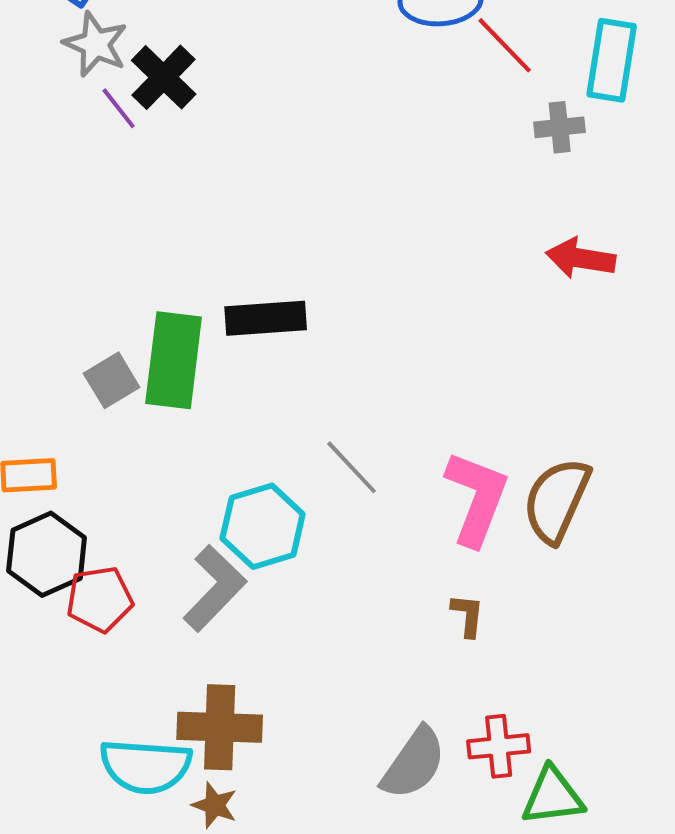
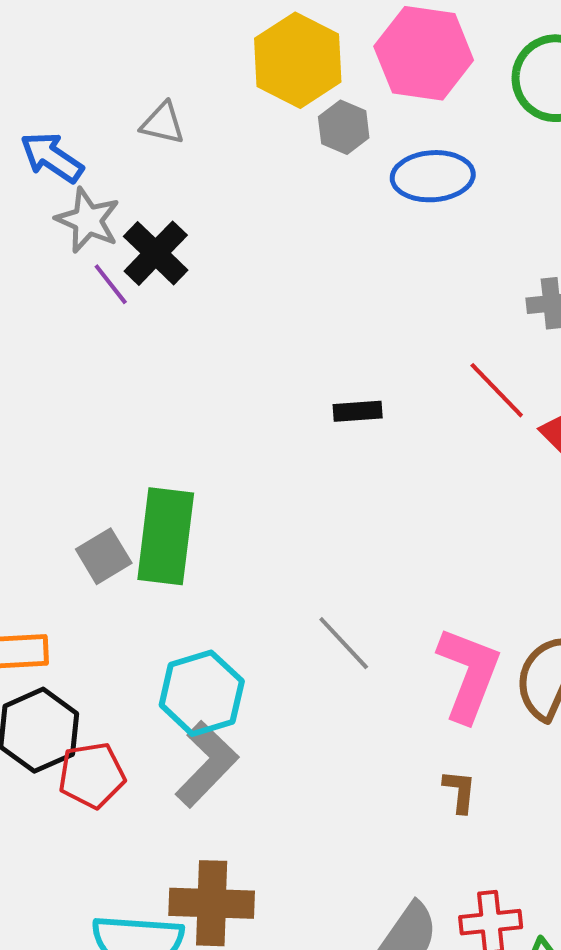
red line: (505, 45) -> (497, 390), moved
black rectangle: (266, 318) -> (358, 411), moved, size x0.6
cyan hexagon: (263, 526) -> (202, 693), moved

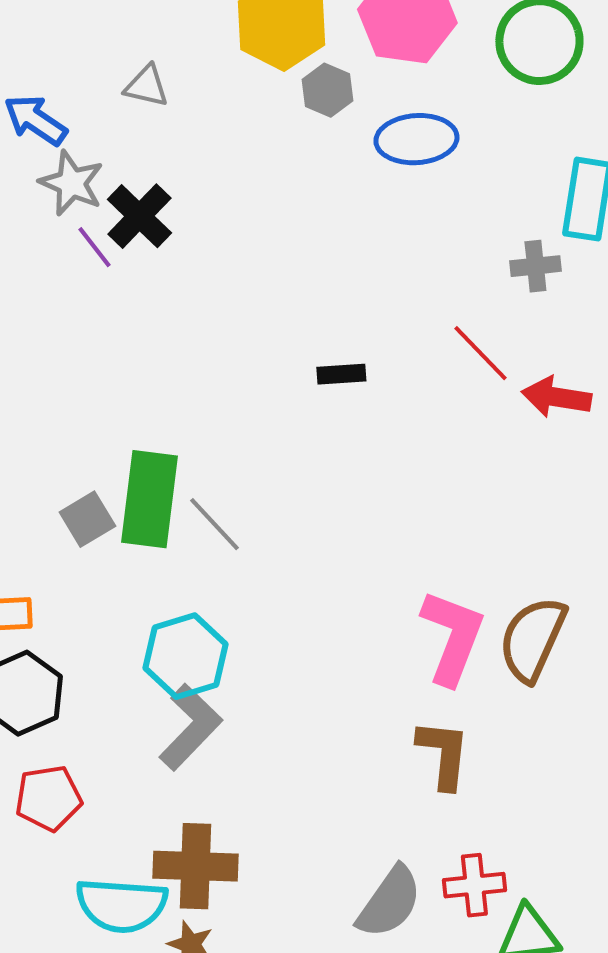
gray line: (344, 643) -> (214, 524), moved
red pentagon: (92, 775) -> (48, 798), moved
brown L-shape: (460, 791) -> (443, 754), size x1.6

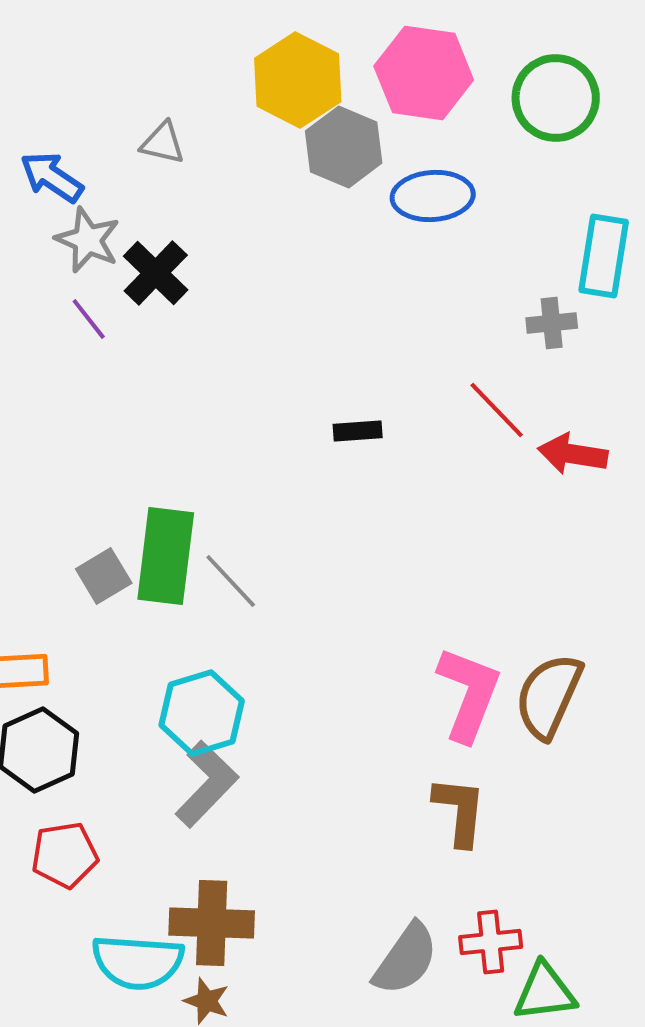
gray hexagon: (327, 90) -> (344, 147), size x1.5
purple line: (94, 247) -> (89, 319), moved

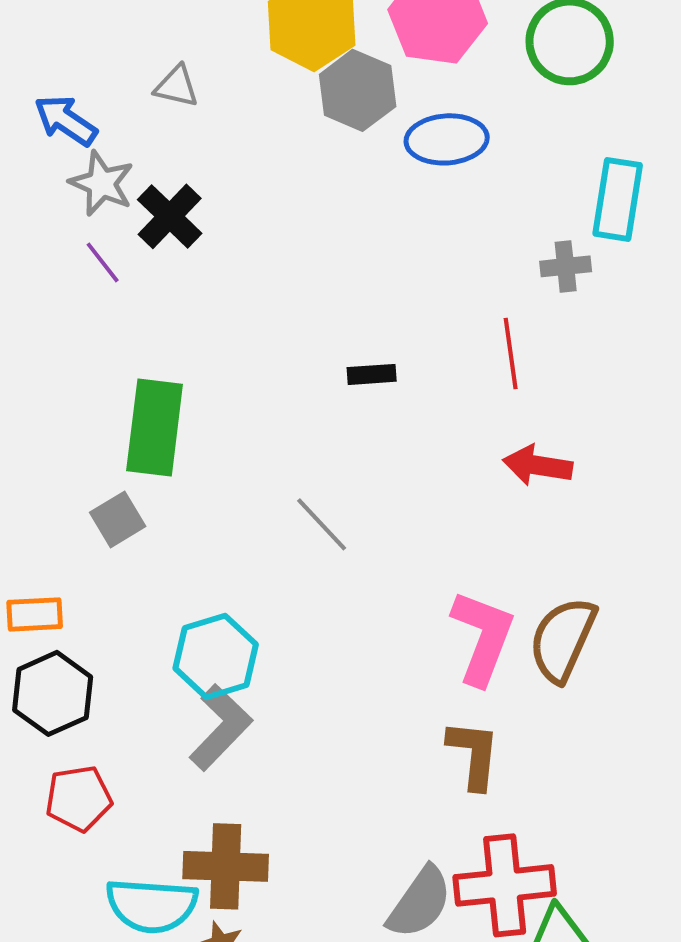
red line: (497, 410) -> (511, 353), turned 36
red arrow: (573, 454) -> (538, 465), moved
green rectangle: (166, 556) -> (155, 427), moved
gray line: (231, 581) -> (322, 524), moved
red cross: (491, 942) -> (505, 885), size x1.6

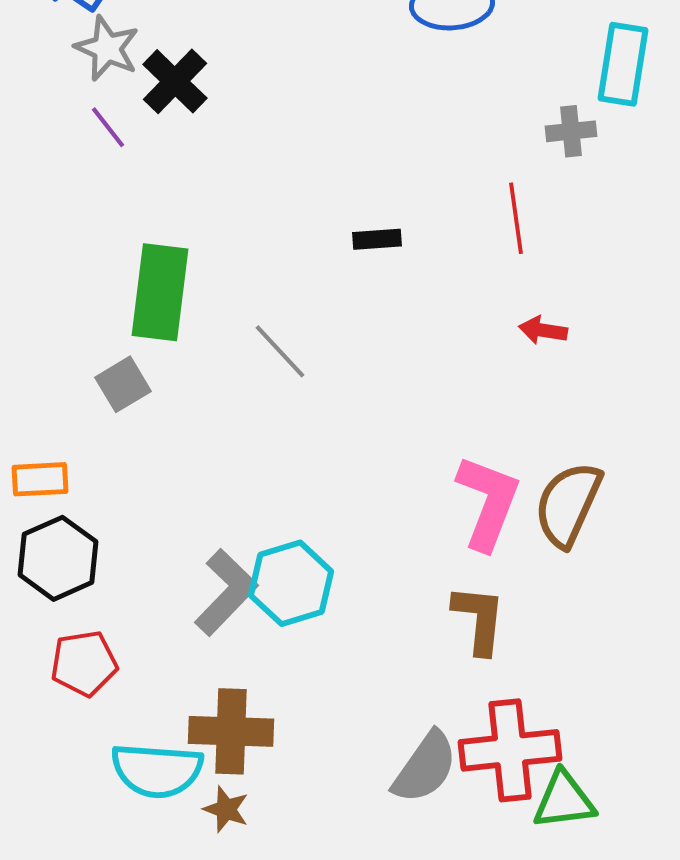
red arrow: (538, 465) -> (543, 330), size x0.7
gray line: (322, 524) -> (280, 351), moved
cyan hexagon: (216, 656) -> (291, 583), moved

